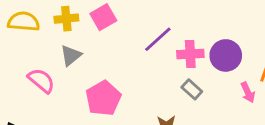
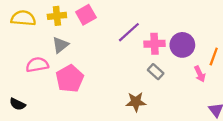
pink semicircle: (41, 81) -> (37, 65), turned -50
pink pentagon: (103, 98) -> (70, 79), moved

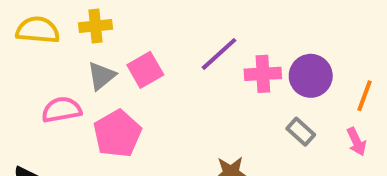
pink square: (86, 15) -> (145, 70), moved
gray rectangle: (156, 72) -> (301, 132), moved
pink arrow: (200, 74) -> (356, 142), moved

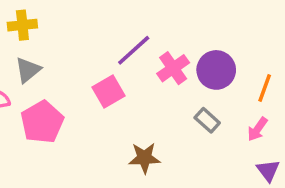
pink square: (145, 70) -> (109, 91), moved
pink cross: (263, 74) -> (173, 68), turned -32
pink arrow: (356, 142) -> (257, 129), turned 60

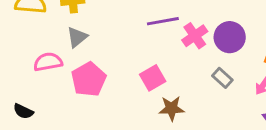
purple line: (134, 50) -> (163, 21), turned 32
pink square: (109, 91) -> (153, 78), moved

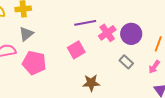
pink square: (153, 78) -> (76, 50), moved
pink pentagon: (89, 79) -> (34, 63), turned -30

